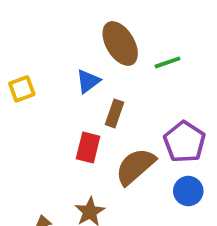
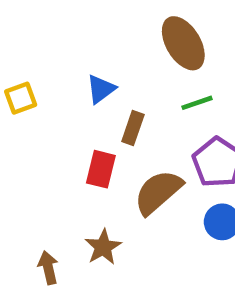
brown ellipse: (120, 43) -> (183, 43), moved
green line: (167, 62) -> (197, 103), moved

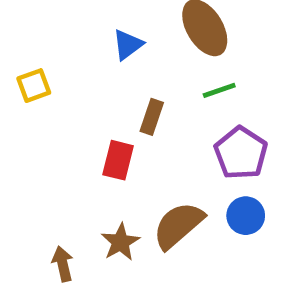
blue triangle: (101, 89) -> (128, 45), moved
brown semicircle: (158, 192) -> (178, 225), moved

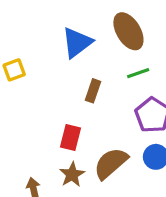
blue triangle: (128, 45) -> (77, 43), size x1.5
red rectangle: (118, 160) -> (70, 138), moved

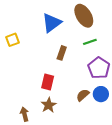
brown semicircle: (111, 163) -> (83, 95), moved, size x0.6

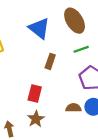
blue triangle: (52, 23) -> (39, 28), turned -45
brown semicircle: (83, 95) -> (73, 108), turned 40

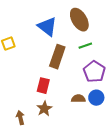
brown rectangle: (50, 61) -> (57, 57), size x1.6

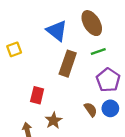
red rectangle: (43, 86) -> (37, 95), moved
brown semicircle: (78, 99) -> (91, 109), turned 56

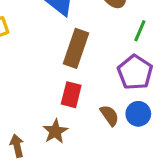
green line: (98, 52) -> (140, 31), moved, turned -48
red rectangle: (37, 95) -> (71, 95), moved

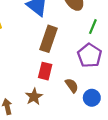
blue circle: (138, 114) -> (92, 98), moved

